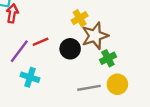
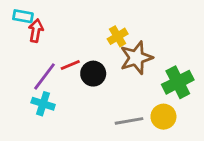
black circle: (70, 49) -> (93, 74), moved
green cross: (108, 58) -> (178, 82), moved, size x1.5
cyan cross: (30, 77) -> (43, 104), moved

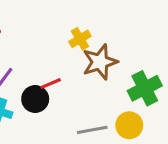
red line: (70, 65) -> (51, 84), moved
black circle: (93, 74) -> (35, 99), moved

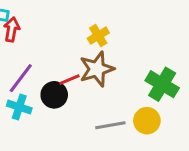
brown star: (100, 62) -> (97, 69), moved
green cross: (145, 88) -> (162, 84), turned -32

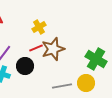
yellow cross: (98, 36) -> (39, 27), moved
red line: (69, 80) -> (36, 48), moved

